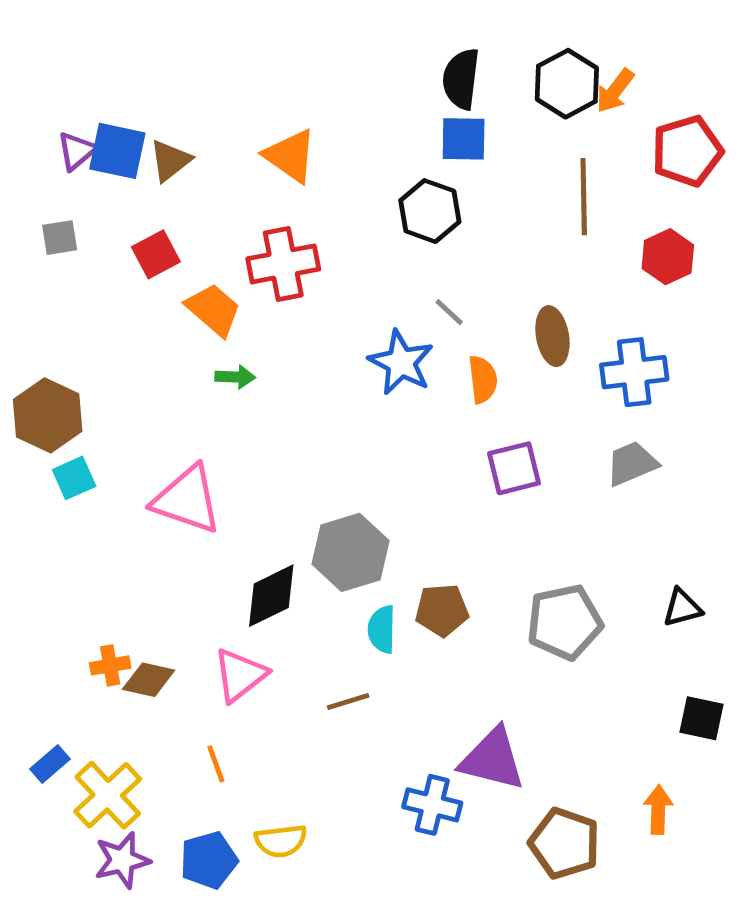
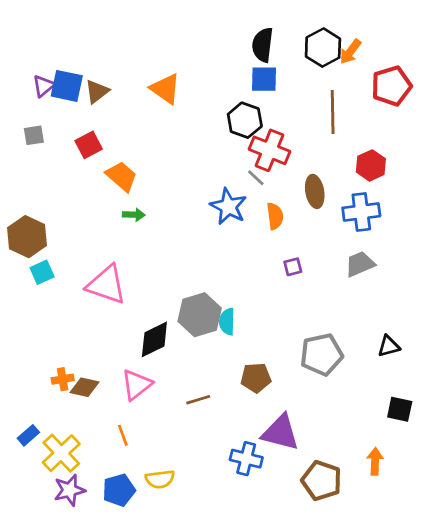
red hexagon: (668, 257) -> (371, 165), moved
red cross: (283, 264) -> (270, 150), moved, turned 33
purple square: (514, 468) -> (293, 267), size x0.6
brown pentagon: (442, 610) -> (256, 378), moved
cyan semicircle: (382, 629) -> (227, 322), moved

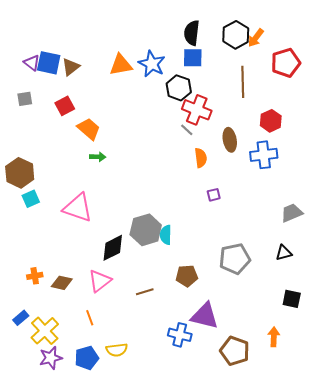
purple triangle: (43, 86) -> (32, 63), turned -42
orange triangle: (165, 89) -> (121, 65), turned -45
blue star: (228, 207) -> (152, 64), moved
gray trapezoid: (360, 264) -> (292, 213), moved
orange cross: (63, 379) -> (35, 276), moved

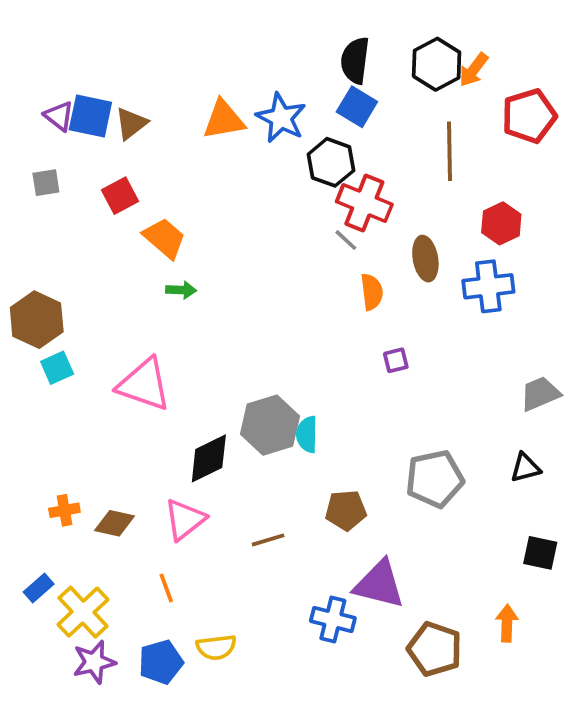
blue square: (193, 58) -> (357, 107), turned 30

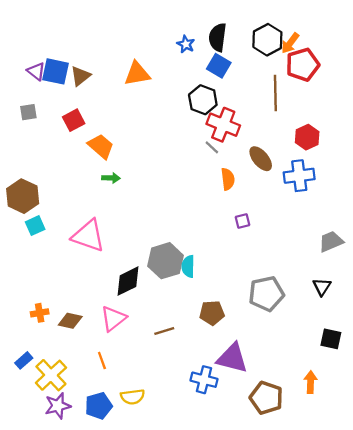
red pentagon: (529, 116) -> (303, 65), moved
blue star: (281, 118) -> (186, 44), moved, size x0.6
brown ellipse: (425, 259) -> (261, 159), turned -30
black triangle: (525, 468) -> (322, 287), turned -42

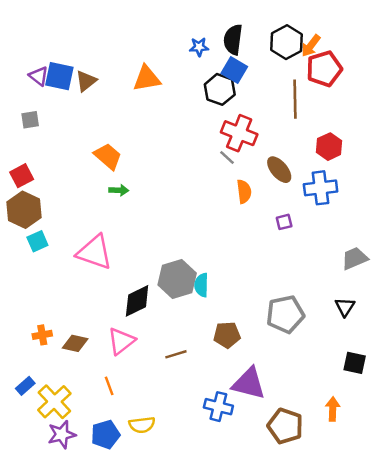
blue star: (186, 44) -> (199, 47), turned -30
black hexagon: (203, 100) -> (220, 89), moved
red square: (74, 120) -> (22, 176), moved
purple square: (243, 221) -> (284, 222), moved

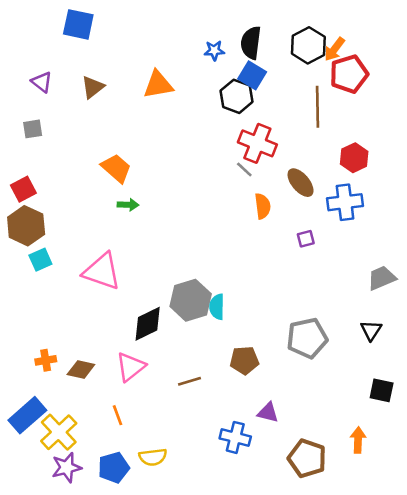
blue square: (59, 76) -> (78, 24), moved
purple triangle: (249, 383) -> (268, 413), size x0.6
blue rectangle: (25, 386) -> (27, 415), size x1.8

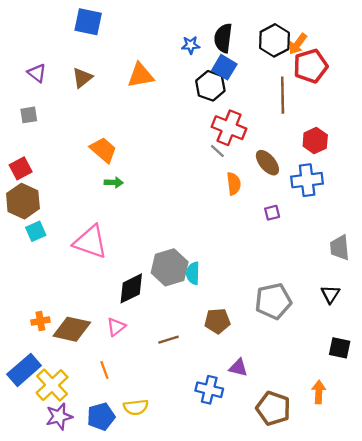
blue square: (78, 24) -> (88, 22), moved
gray trapezoid: (382, 278) -> (340, 248), turned -72
pink triangle: (131, 367) -> (116, 327), size x0.7
brown diamond: (81, 369) -> (72, 329), size x1.5

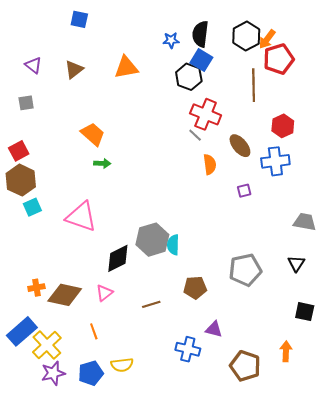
blue square: (88, 22) -> (79, 19), size x0.7
gray trapezoid: (340, 248) -> (305, 222), turned 105

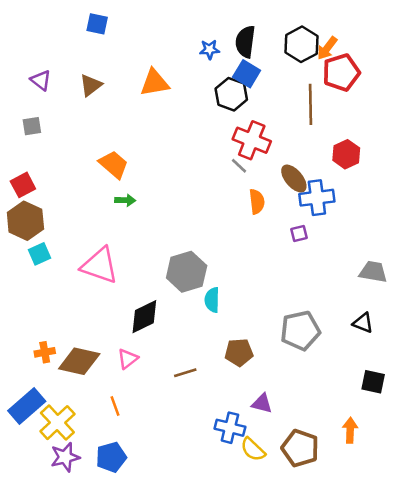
blue cross: (275, 161) -> (317, 198), moved
gray hexagon: (152, 240) -> (187, 272), moved
black triangle: (296, 264) -> (363, 323), turned -42
yellow semicircle: (122, 365) -> (253, 449), moved, turned 50

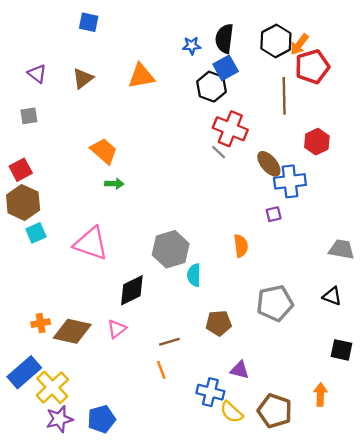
blue square: (247, 74) -> (226, 68), turned 30
orange semicircle: (257, 202) -> (241, 246), moved
orange line: (115, 406) -> (161, 370), moved

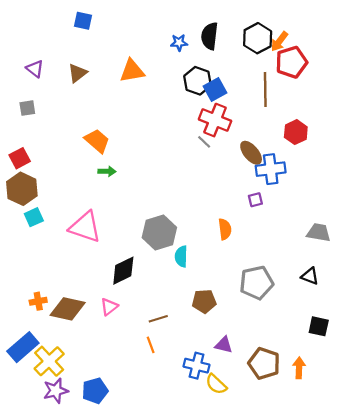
blue square: (226, 68) -> (215, 89), moved
brown pentagon: (275, 411) -> (264, 363), moved

